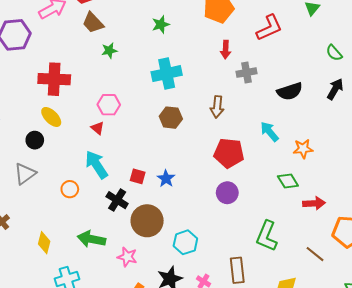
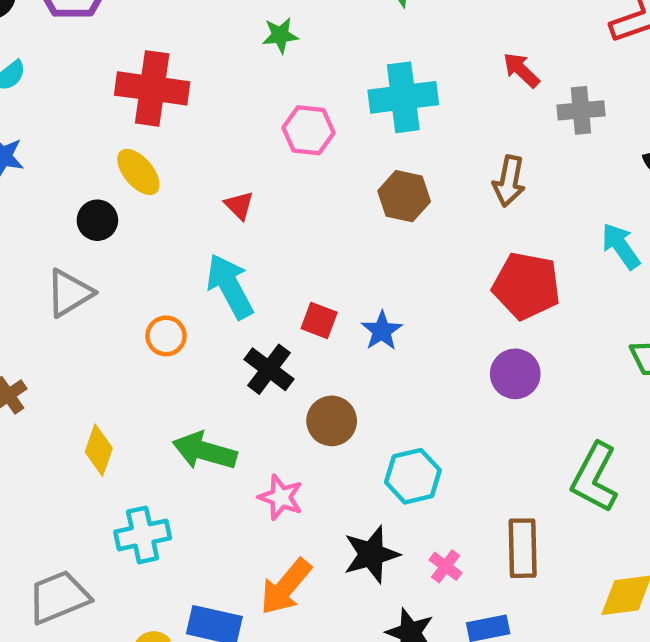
red arrow: (226, 50) -> (521, 70), moved, turned 126
pink hexagon: (109, 105) -> (308, 130), moved
brown circle: (147, 221) -> (332, 421), size x0.7

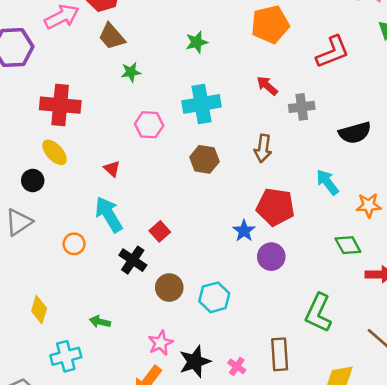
red square: (319, 320) -> (160, 231), turned 30
blue star: (382, 331) -> (244, 231), moved
green arrow: (205, 451) -> (100, 322), moved, size x0.6
cyan hexagon: (413, 476) -> (214, 297), moved
pink star: (281, 497) -> (160, 343), moved, turned 30

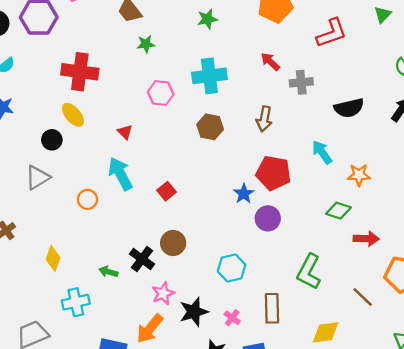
green diamond: (348, 245) -> (339, 211), turned -45
black cross: (133, 260) -> (142, 259), moved
cyan hexagon: (214, 297) -> (232, 268), moved

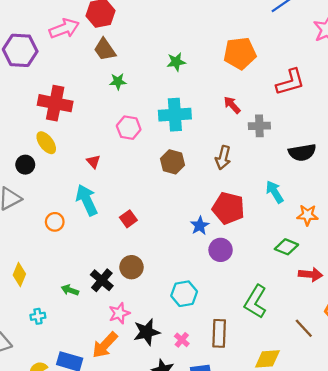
cyan cross: (76, 302) -> (38, 316), size x0.6

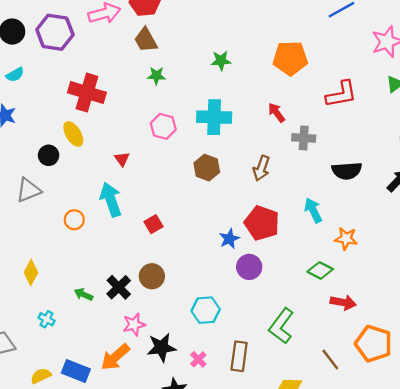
cyan cross: (38, 316) -> (46, 319), turned 32

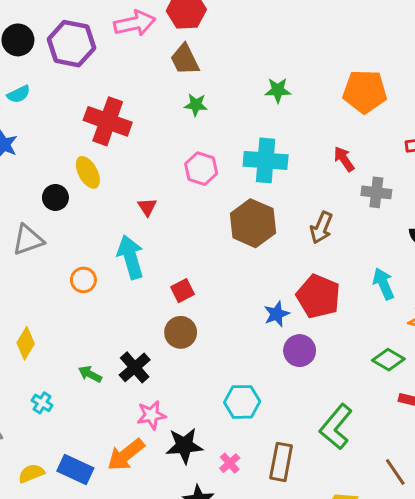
brown hexagon: (207, 168) -> (253, 223), size x1.4
brown circle: (152, 276) -> (181, 332), moved

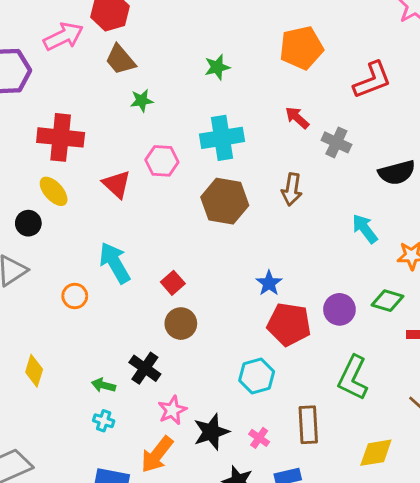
gray cross: (376, 192) -> (336, 142), turned 32
red triangle: (147, 207) -> (117, 184), moved, size x1.5
red pentagon: (318, 296) -> (289, 324), moved
purple circle: (300, 351) -> (339, 309), moved
cyan cross: (42, 403) -> (104, 421), moved

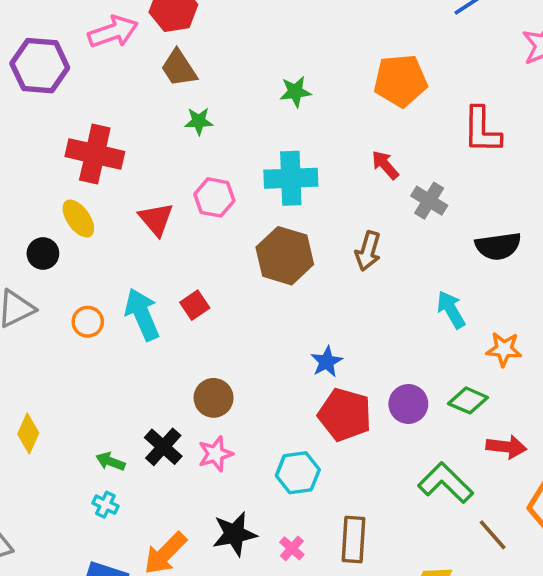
red L-shape: (372, 80) -> (482, 130), turned 105
red square: (173, 283) -> (195, 305), moved
orange circle: (75, 296) -> (88, 322), moved
green L-shape: (353, 378) -> (446, 483), moved, turned 102
pink star: (172, 410) -> (215, 454), moved

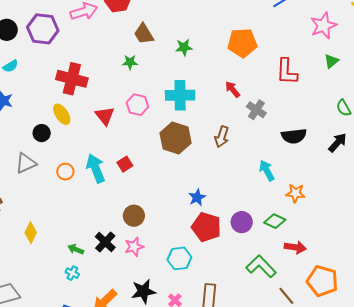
brown trapezoid: (179, 68) -> (144, 34), moved

